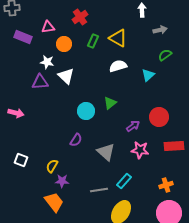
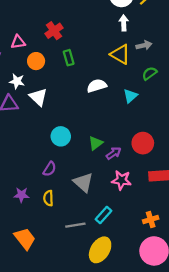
yellow triangle: (118, 38) -> (120, 54), moved
green rectangle: (93, 41) -> (69, 58), turned -40
green triangle: (110, 103) -> (96, 143), moved
yellow semicircle: (52, 166) -> (48, 198), moved, turned -32
purple star: (62, 181) -> (21, 195), moved

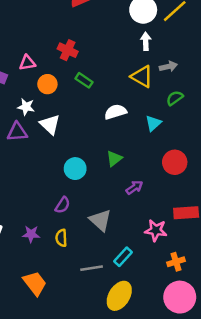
red cross: (54, 31) -> (68, 50), turned -30
green rectangle: (69, 58) -> (84, 80), turned -40
green triangle: (96, 143) -> (114, 158), moved
red circle: (143, 143) -> (175, 162), moved
pink star: (121, 180) -> (156, 230), moved

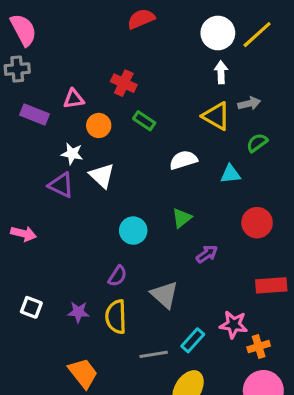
cyan triangle: (153, 123) -> (230, 174), turned 36
purple triangle: (17, 132) -> (61, 185), turned 30
pink star: (156, 230) -> (234, 325), moved
yellow semicircle: (61, 238) -> (116, 317), size x1.5

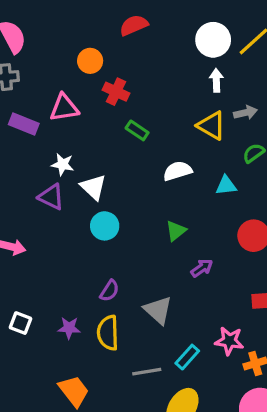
pink triangle: (74, 99) -> (64, 108), size x1.4
orange circle: (99, 125) -> (90, 61), moved
cyan circle: (133, 231) -> (105, 226), moved

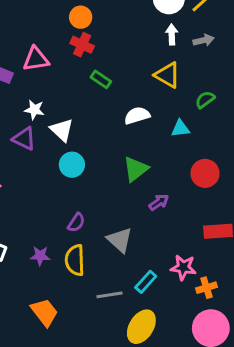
orange circle: (90, 61) -> (81, 17), moved
gray arrow: (245, 113) -> (204, 40), moved
green triangle: (176, 231) -> (136, 169), size x1.4

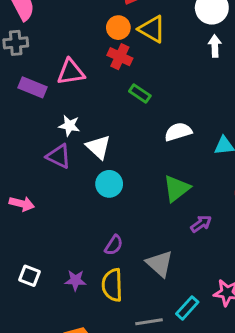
yellow triangle: (167, 75) -> (152, 29), moved

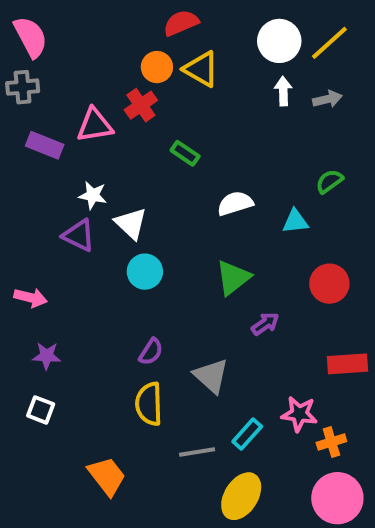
red cross: (120, 57) -> (141, 105), moved, turned 30
white square: (29, 276) -> (41, 410), moved
purple star: (75, 280) -> (47, 356), moved

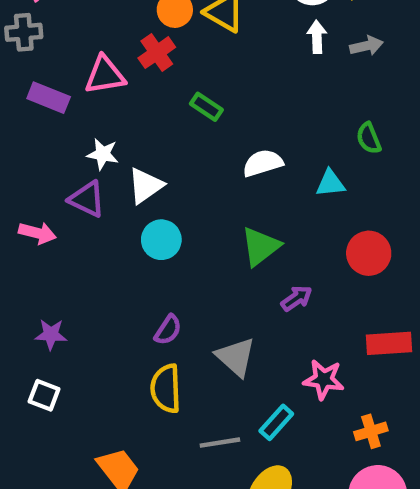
green semicircle: (329, 181) -> (369, 138), turned -76
white triangle: (131, 223) -> (146, 186), turned 42
pink arrow: (31, 298) -> (37, 233), moved
pink star: (299, 414) -> (324, 379), moved

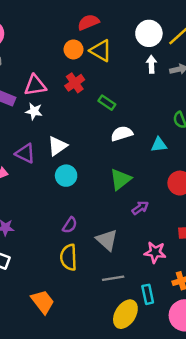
red cross: (157, 53) -> (75, 83), moved
green rectangle: (206, 107) -> (107, 103), moved
white star: (103, 154) -> (34, 111), moved
cyan rectangle: (276, 422) -> (148, 294), moved, turned -54
gray line: (220, 443) -> (113, 278), moved

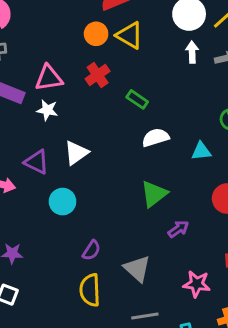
cyan circle: (66, 176) -> (62, 202), moved

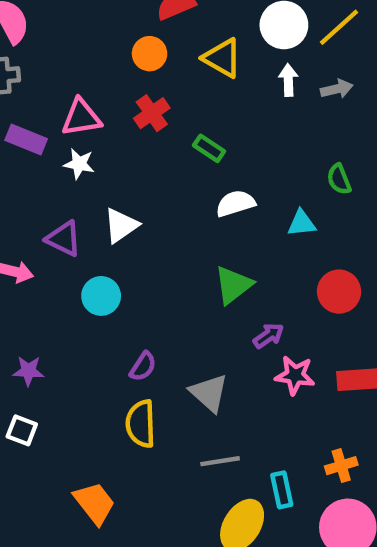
yellow triangle: (130, 35) -> (222, 58), moved
pink star: (197, 284) -> (295, 375), moved

